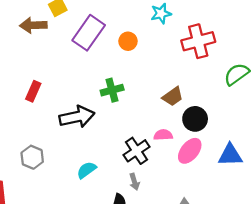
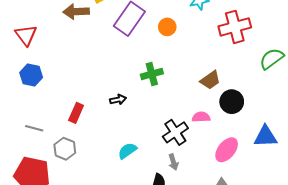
red rectangle: (33, 91) -> (76, 113), moved
black arrow: (77, 117) -> (118, 100), size x0.5
pink ellipse: (190, 151) -> (227, 150), moved
gray hexagon: (32, 157) -> (65, 149), moved

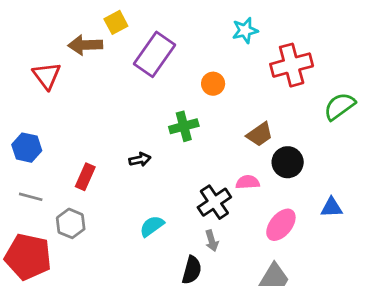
orange circle: (167, 27) -> (213, 84), moved
red triangle: (26, 35) -> (47, 76), moved
blue hexagon: (31, 75) -> (27, 148), moved
blue triangle: (265, 136) -> (332, 207), size x0.7

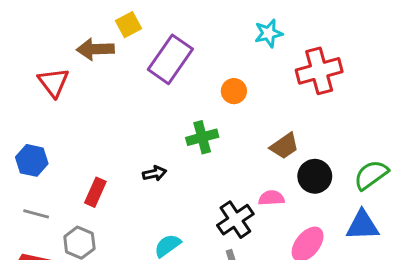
green semicircle: (340, 106) -> (371, 175), moved
blue triangle: (332, 207) -> (362, 225), size x1.4

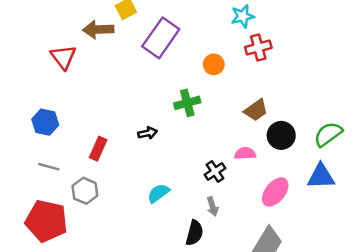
red cross: (319, 71) -> (258, 48), moved, size x0.7
black cross: (235, 220) -> (215, 172), size x0.7

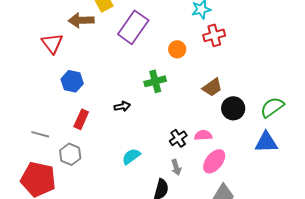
blue hexagon: (45, 122) -> (72, 81), moved
pink semicircle: (245, 153) -> (203, 135), moved
pink ellipse: (275, 192) -> (214, 161), moved

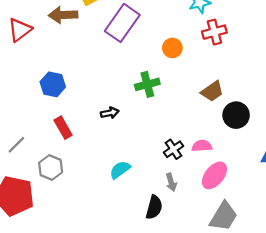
red triangle: (52, 43) -> (20, 30), moved, turned 30
red rectangle: (81, 119) -> (63, 128), turned -54
gray line: (40, 134) -> (16, 145), turned -60

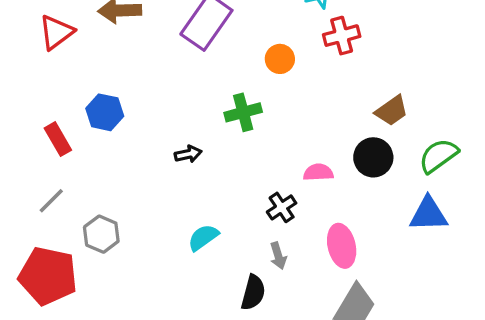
brown trapezoid: (212, 91) -> (392, 111), moved
red rectangle: (63, 128) -> (58, 139), moved
pink semicircle: (202, 146) -> (318, 172), moved
pink ellipse: (214, 175) -> (342, 246), turned -52

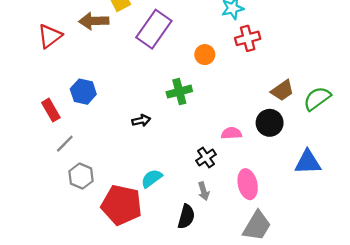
green semicircle: (438, 156) -> (317, 99), moved
gray line: (51, 201) -> (65, 144), moved
red pentagon: (48, 276) -> (121, 205), moved

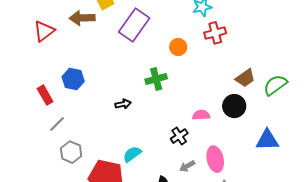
gray arrow: (204, 191) -> (187, 166), moved, turned 77

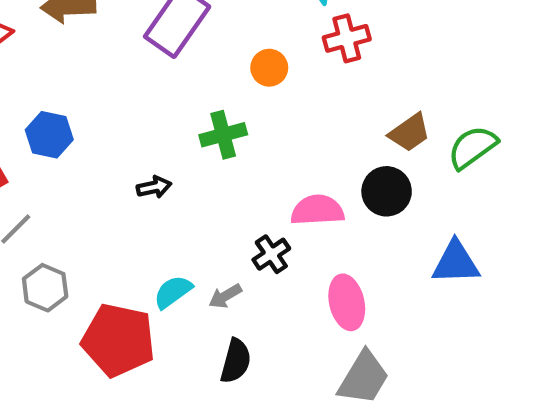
pink semicircle: (201, 115) -> (317, 210), size x1.4
gray arrow: (187, 166) -> (225, 296), moved

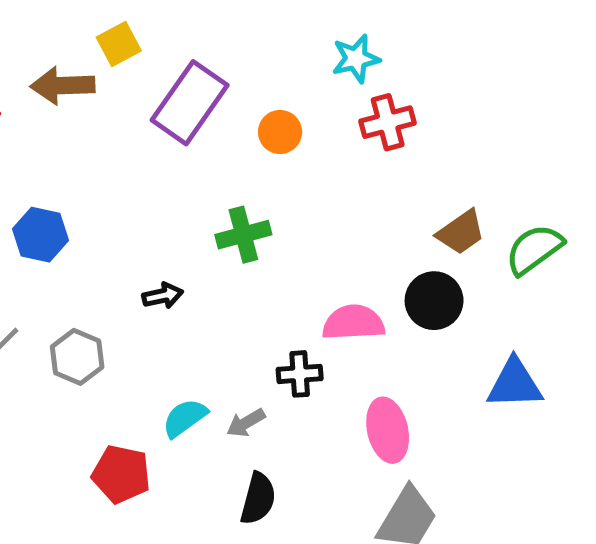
orange circle: (269, 68) -> (280, 132), moved
black cross: (271, 254) -> (300, 374), turned 30
gray hexagon: (45, 288) -> (77, 357), moved
red pentagon: (118, 340) -> (121, 474), size x0.7

